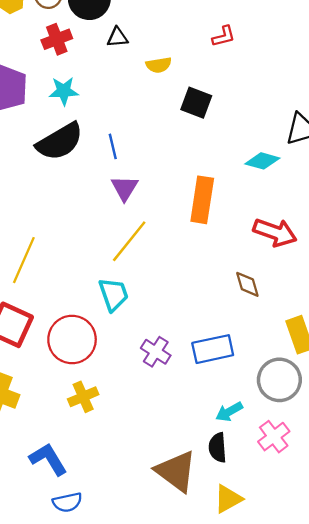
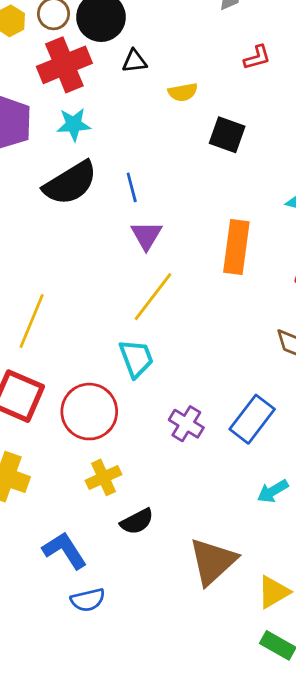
red cross: (57, 39) -> (64, 65), size x1.5
blue rectangle: (213, 349) -> (252, 419), turned -39
black semicircle: (218, 448) -> (137, 521), moved, turned -112
brown triangle: (176, 471) -> (213, 561), turned 42

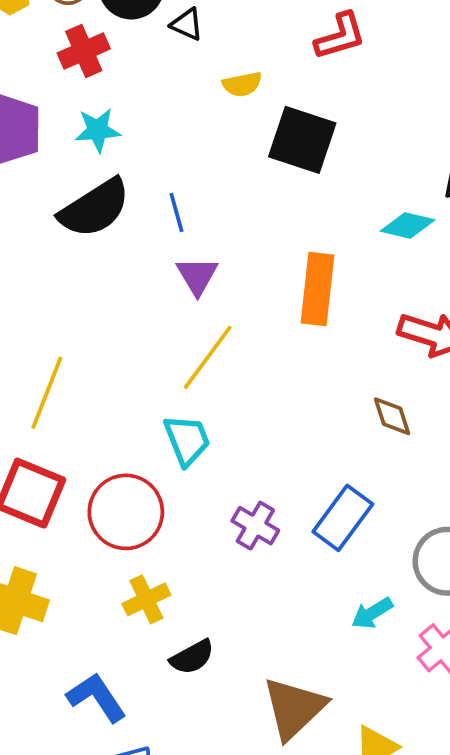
red L-shape: (257, 57) -> (340, 36), size x1.4
black triangle: (134, 61) -> (187, 24), moved, turned 32
red cross: (64, 65) -> (84, 51), size x0.7
black square: (227, 135) -> (302, 140), size x1.4

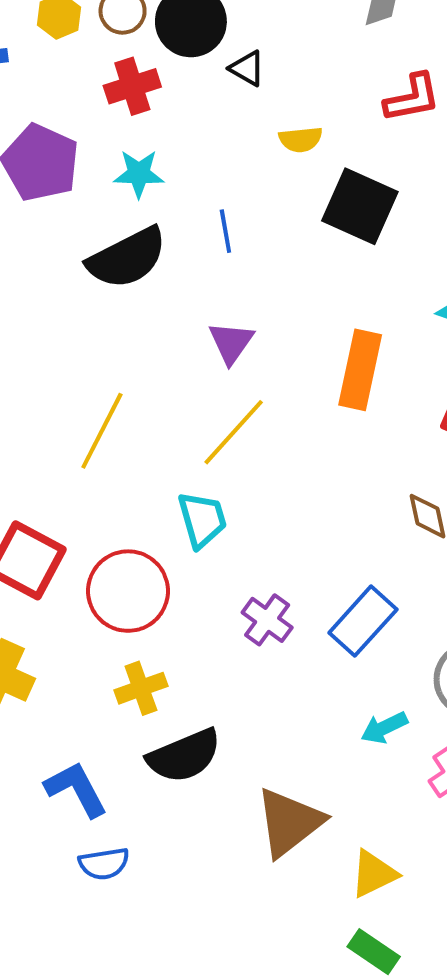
blue line: (177, 212) -> (225, 231), moved
yellow line: (47, 393) -> (102, 431), moved
black semicircle: (192, 657) -> (184, 756), size x1.5

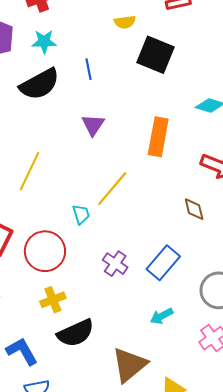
yellow line: (234, 432) -> (112, 189), moved
cyan trapezoid: (202, 520) -> (81, 214), size x0.7
cyan arrow: (384, 728) -> (162, 316), moved

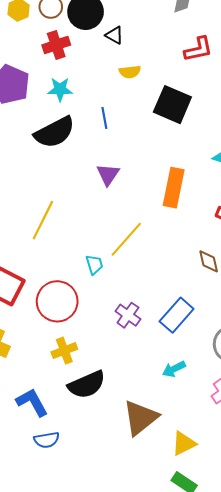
yellow semicircle: (125, 22) -> (130, 72), moved

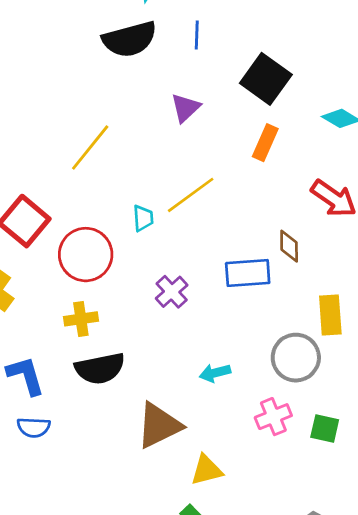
black square: (172, 105) -> (266, 79), moved
orange rectangle: (174, 188) -> (265, 143), size x0.7
blue rectangle: (177, 315) -> (248, 273), moved, turned 32

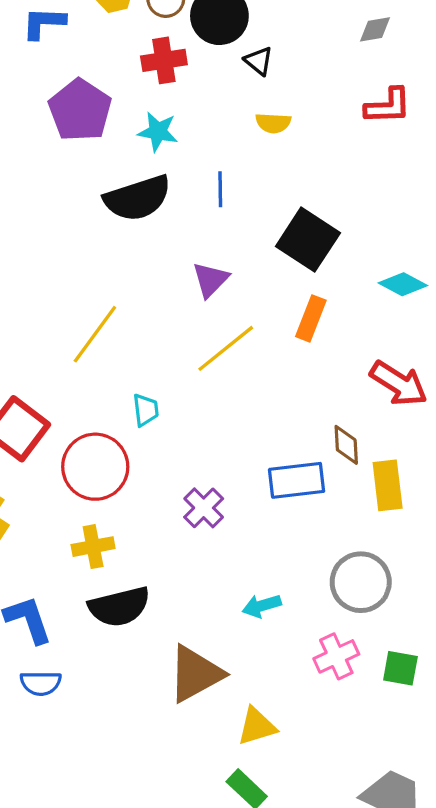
yellow line: (191, 195) -> (226, 348), moved
cyan trapezoid: (143, 218) -> (146, 410), moved
yellow rectangle: (330, 315) -> (388, 485), moved

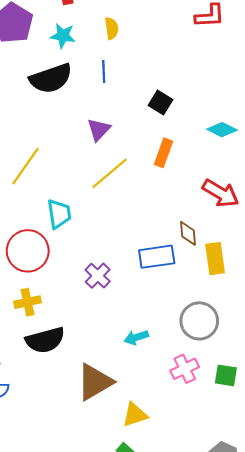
yellow semicircle: (273, 123) -> (112, 28), moved, turned -100
black square: (308, 240) -> (161, 102), size x0.6
cyan trapezoid: (146, 410) -> (59, 214), size x1.4

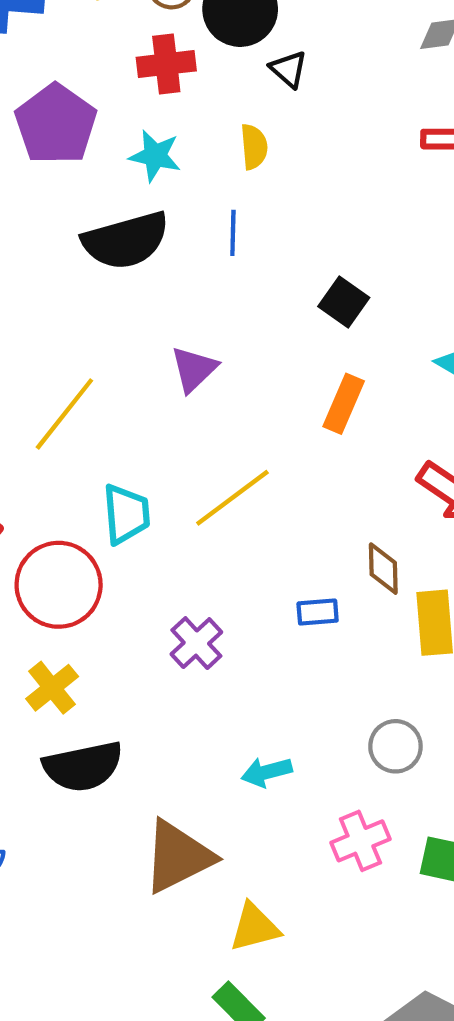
purple triangle: (99, 130) -> (194, 369), moved
yellow line: (110, 173) -> (232, 498), moved
blue rectangle: (157, 257) -> (318, 612), size x0.6
yellow cross: (28, 302) -> (52, 688), turned -30
gray circle: (199, 321) -> (395, 746), size x0.7

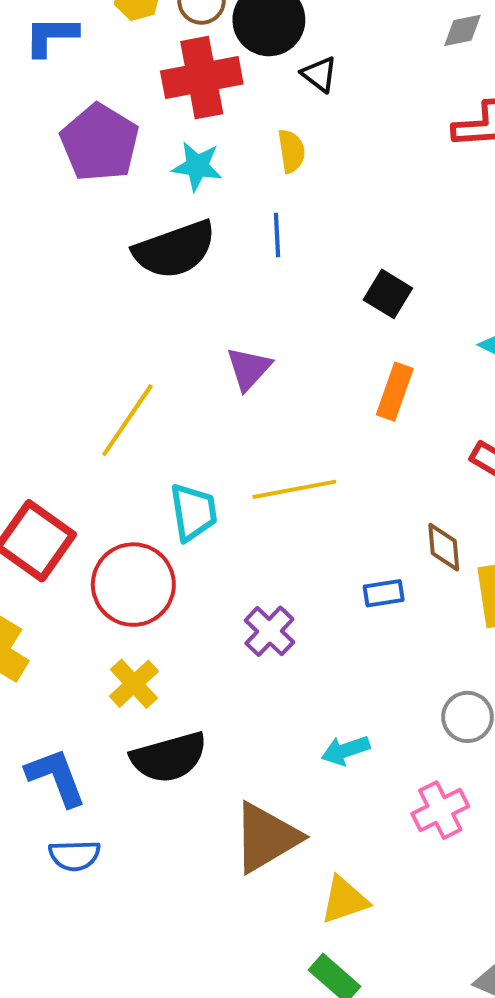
red cross: (166, 64) -> (202, 78), size x1.4
yellow line: (232, 498) -> (294, 489), turned 30

